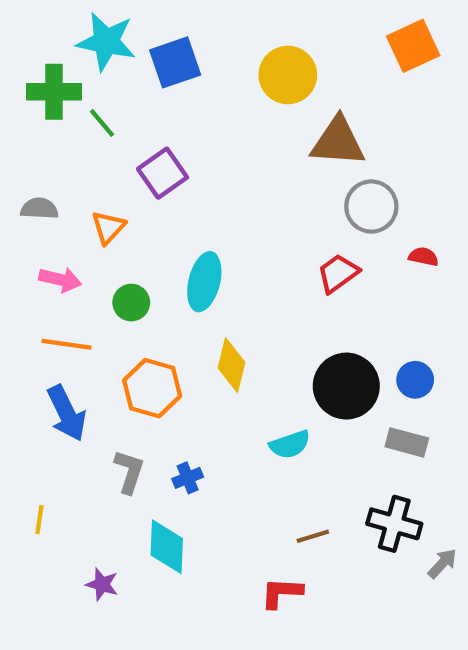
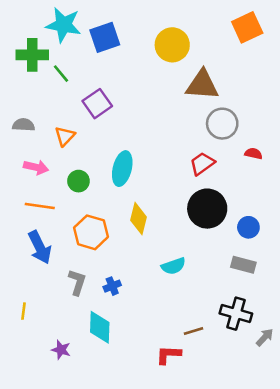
black circle: (346, 386) -> (207, 209), moved
brown line: (313, 536) -> (193, 331), moved

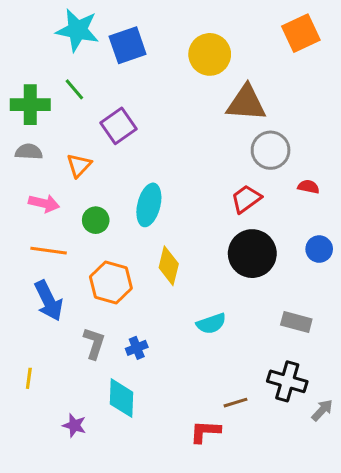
green cross: (32, 55) -> (30, 105), moved
blue circle: (248, 227) -> (319, 249), moved

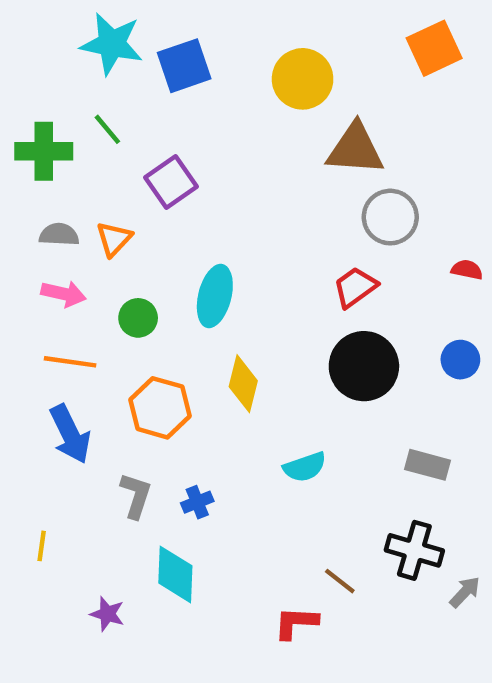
gray semicircle: (29, 152) -> (59, 235), moved
red semicircle: (309, 187) -> (467, 270), moved
brown line: (236, 403) -> (340, 581), turned 55

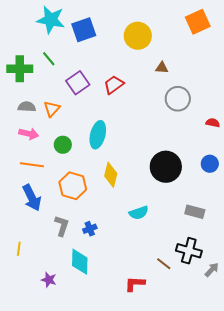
brown triangle: (355, 149) -> (162, 68), size x0.5
red trapezoid: (355, 287) -> (114, 85), moved
brown line: (340, 581) -> (164, 264), moved

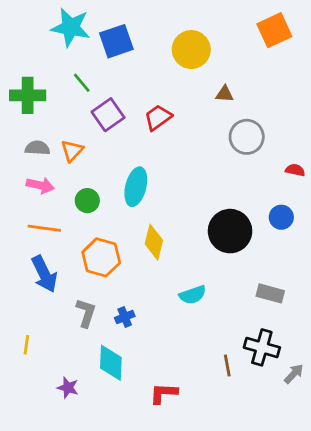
green line: (49, 59) -> (82, 83), moved
blue circle: (210, 164) -> (281, 217), moved
brown line: (164, 264) -> (227, 365), turned 42
red L-shape: (135, 284) -> (164, 393), moved

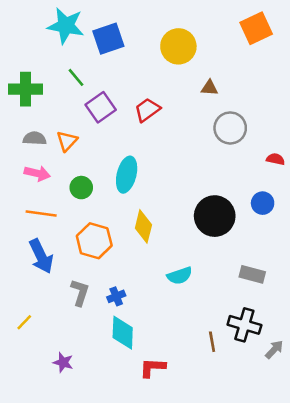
yellow line: (26, 345) -> (24, 322), turned 36
cyan diamond: (111, 363) -> (123, 333), moved

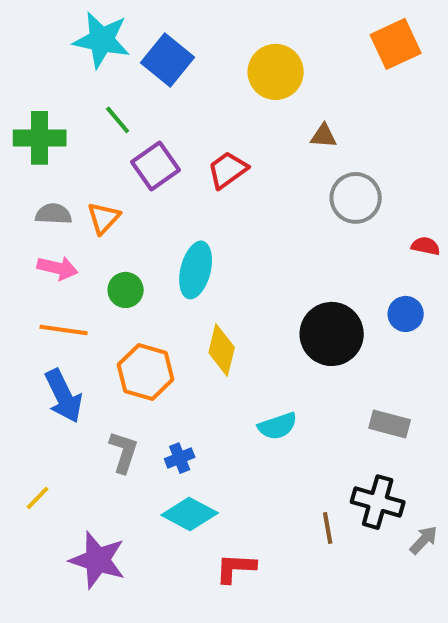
blue square: (108, 39) -> (168, 60), turned -32
cyan diamond: (123, 333) -> (190, 514), turned -64
purple star: (63, 362) -> (98, 560), size x1.8

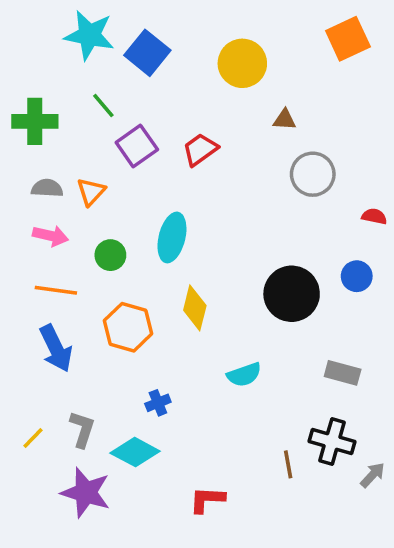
gray L-shape: (124, 452) -> (82, 429), moved
cyan diamond: (190, 514) -> (135, 452), moved

